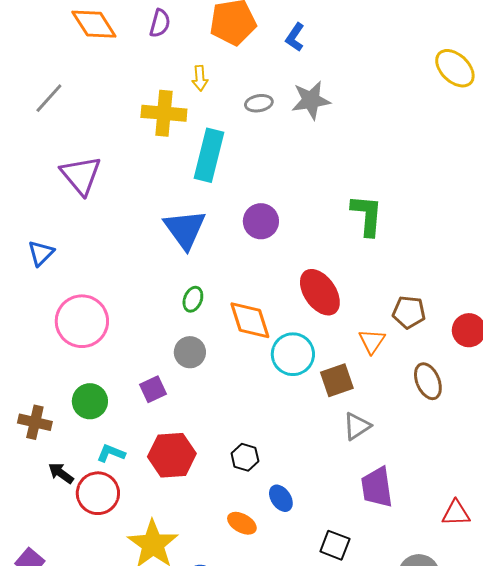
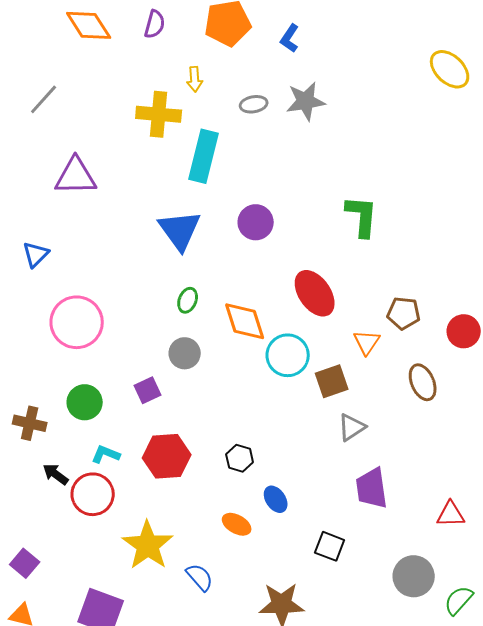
purple triangle: (81, 175) -> (76, 176), turned -51

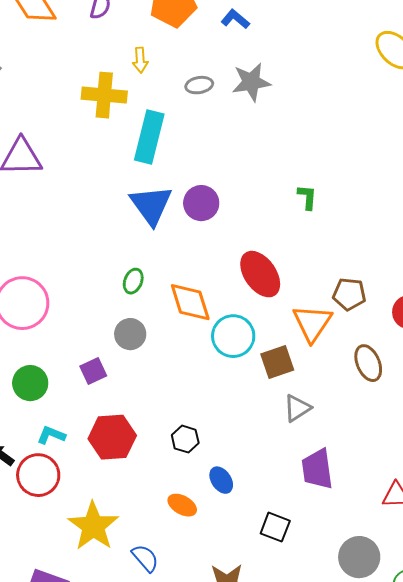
blue L-shape: (290, 38) -> (235, 19), turned 96
green L-shape: (362, 216) -> (307, 197), size x0.6
blue triangle: (180, 230) -> (151, 205), moved
orange triangle: (367, 342) -> (312, 323), size x1.5

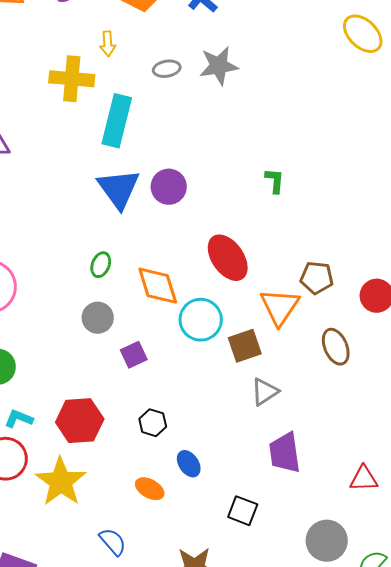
purple square: (93, 371) -> (134, 355), moved
yellow star: (93, 526) -> (61, 482), moved

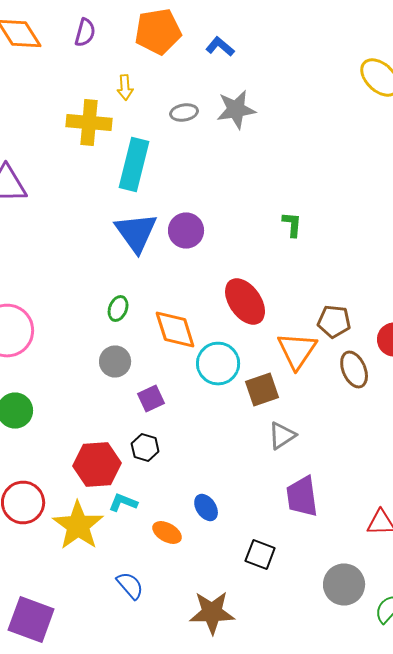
brown ellipse: (336, 347) -> (354, 370), moved
cyan L-shape: (19, 419) -> (123, 502), moved
black hexagon: (153, 423) -> (145, 448), moved

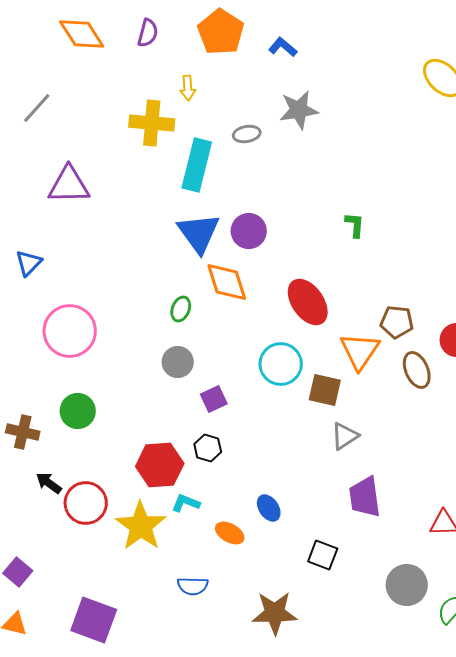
orange pentagon: (158, 32) -> (221, 32), turned -30
gray ellipse: (184, 112) -> (247, 134), moved
orange diamond: (175, 330) -> (227, 282), moved
brown square: (262, 390) -> (325, 390), turned 32
blue semicircle: (130, 586) -> (193, 586), turned 132

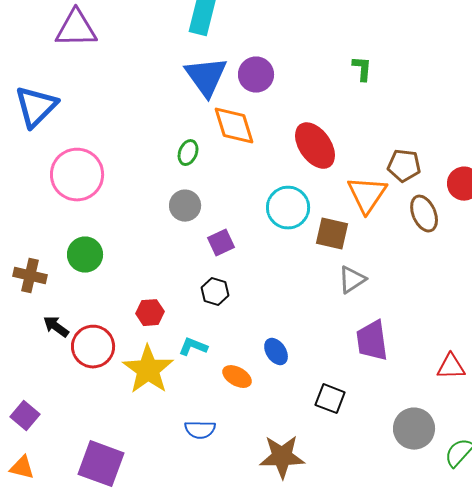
blue triangle: (29, 263) -> (36, 107), size x1.6
red hexagon: (160, 465) -> (150, 313), moved, size x0.6

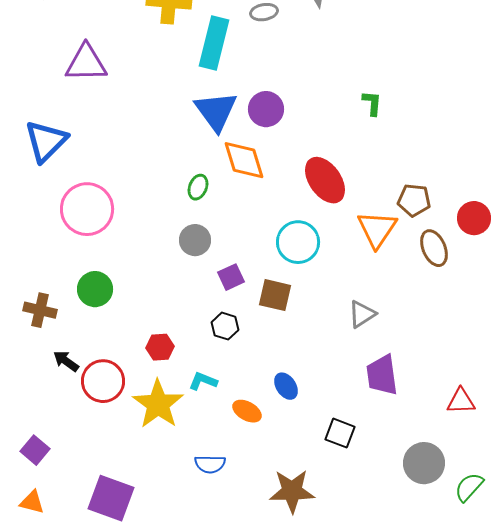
brown square: (332, 234) -> (275, 295), moved

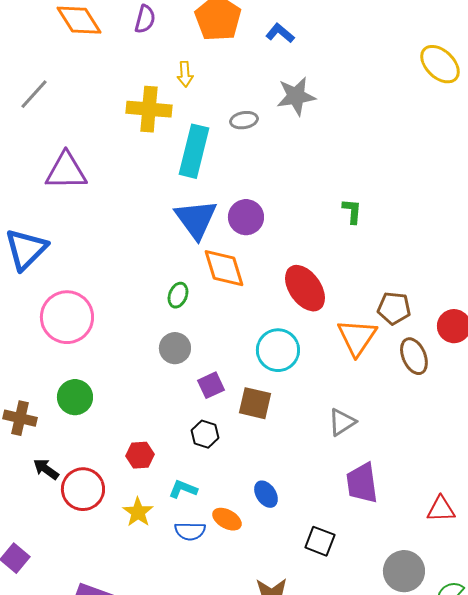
yellow star: (158, 404) -> (138, 512), size x0.6
blue semicircle: (210, 464) -> (190, 531), moved

